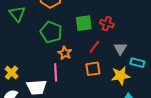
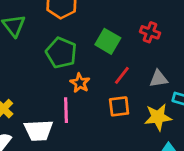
green square: (84, 23) -> (108, 41), turned 36
red cross: (107, 24) -> (150, 32), moved
gray triangle: (120, 49) -> (159, 79), turned 48

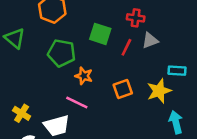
red line: (122, 75) -> (126, 47), moved
gray triangle: (159, 79) -> (150, 40), moved
pink line: (66, 110) -> (77, 103), turned -50

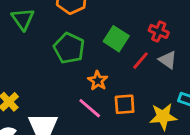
gray triangle: (150, 40) -> (168, 60), turned 42
orange star: (84, 76) -> (98, 81), moved
pink line: (77, 103) -> (90, 108), moved

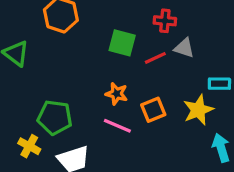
green pentagon: (69, 48) -> (55, 117), moved
red line: (140, 61) -> (155, 58), turned 42

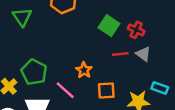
green square: (122, 43) -> (109, 26), moved
pink line: (117, 126) -> (65, 90), moved

